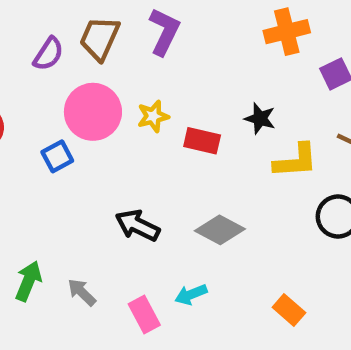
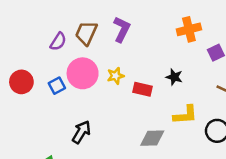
blue square: (57, 156) -> (57, 86), moved
yellow L-shape: (296, 161) -> (185, 115), moved
black arrow: (138, 225) -> (81, 132), moved, turned 95
gray diamond: (220, 230) -> (152, 138), turned -30

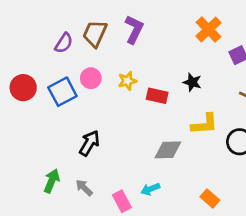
orange cross: (189, 29) -> (208, 29), turned -30
pink circle: (83, 73) -> (91, 78), size x0.6
blue square: (57, 86) -> (62, 92), size x1.5

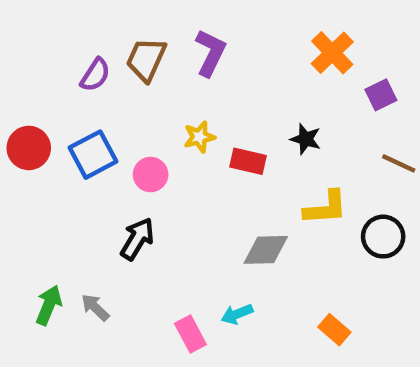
pink circle: (91, 78) -> (151, 175), moved
green arrow: (52, 181) -> (49, 305), moved
gray arrow: (84, 188) -> (95, 307), moved

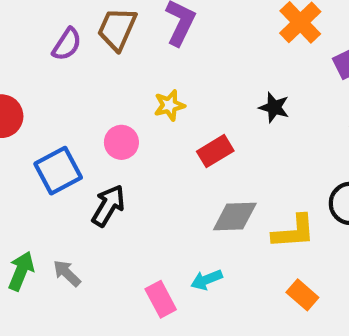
blue square: (93, 155) -> (58, 171), moved
red rectangle: (248, 161) -> (215, 151), moved, turned -44
yellow L-shape: (326, 208) -> (294, 232), moved

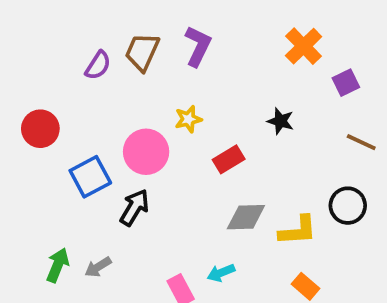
pink circle: (121, 142) -> (146, 152), size x1.5
gray arrow: (67, 273) -> (98, 267), turned -76

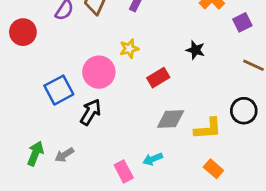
red circle: (40, 129) -> (23, 32), moved

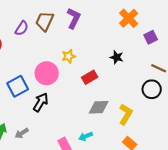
black circle: (244, 111) -> (152, 89), moved
yellow L-shape: (208, 129) -> (126, 114), turned -55

